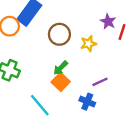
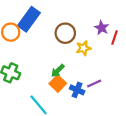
brown circle: (59, 34) -> (65, 33), moved
blue cross: (87, 102) -> (77, 90), moved

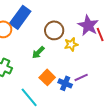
purple star: (102, 28) -> (88, 25), size x1.5
red line: (115, 37) -> (100, 34), turned -40
green arrow: (58, 71) -> (38, 52), moved

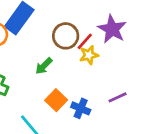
red line: (100, 34) -> (85, 41), moved, turned 64
purple line: (81, 77) -> (118, 97), moved

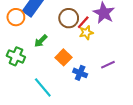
green arrow: (44, 66) -> (41, 41), moved
orange square: (56, 100) -> (64, 57), moved

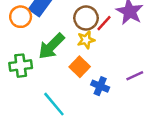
yellow star: (86, 33) -> (86, 40), moved
green arrow: (41, 41) -> (51, 46), size x1.6
green cross: (16, 56) -> (21, 66), turned -30

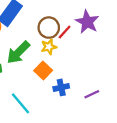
purple line: (135, 76) -> (92, 94), moved
blue cross: (100, 86) -> (61, 87), turned -35

